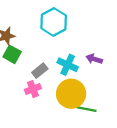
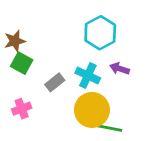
cyan hexagon: (54, 22) -> (100, 33), moved
pink cross: (33, 89) -> (22, 109), moved

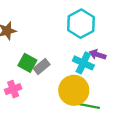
green square: (22, 63) -> (27, 63), moved
cyan cross: (88, 75) -> (83, 63), moved

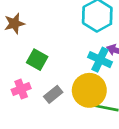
gray rectangle: (42, 67) -> (53, 94), moved

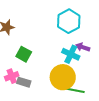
gray rectangle: (53, 94) -> (24, 82), moved, turned 56

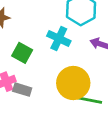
cyan cross: (71, 54) -> (59, 38), moved

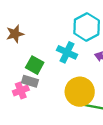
gray rectangle: (22, 90) -> (30, 81), moved

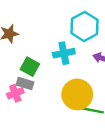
cyan cross: (67, 52) -> (64, 53), turned -36

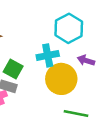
yellow circle: (77, 94) -> (61, 79), moved

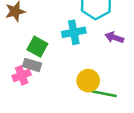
yellow circle: (61, 79) -> (88, 81), moved, size x0.7

